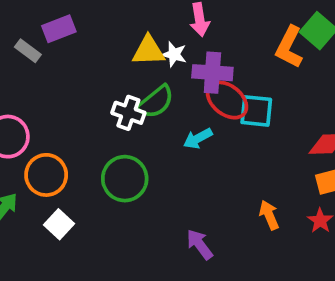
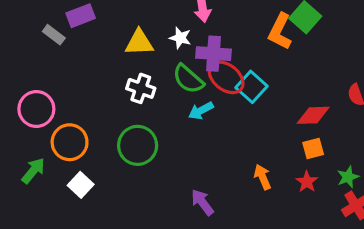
yellow triangle: (148, 51) -> (139, 43), moved
green semicircle: (156, 102) -> (188, 79), moved, turned 80
cyan square: (256, 111) -> (251, 87), turned 36

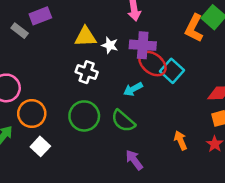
white star: (180, 38) -> (110, 45), moved
green semicircle: (188, 79) -> (123, 121), moved

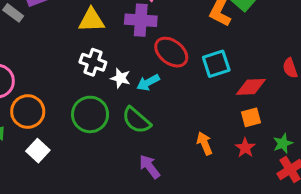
white star: (110, 45) -> (120, 78), moved
purple cross: (143, 45) -> (141, 20), moved
cyan square: (172, 71) -> (216, 64), moved, turned 30

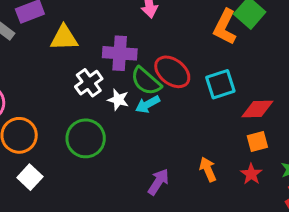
yellow triangle: (92, 20) -> (64, 38), moved
purple cross: (141, 20) -> (120, 53), moved
white cross: (93, 62) -> (89, 83), turned 35
green semicircle: (136, 120) -> (146, 81), moved
purple arrow: (149, 167) -> (158, 182), moved, turned 70

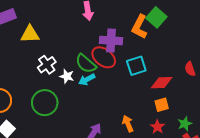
purple cross: (120, 53) -> (111, 40), moved

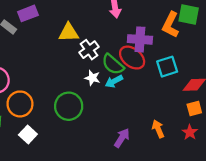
green square: (156, 17) -> (189, 15), turned -30
yellow triangle: (30, 34) -> (69, 33), moved
white cross: (47, 65) -> (89, 50), moved

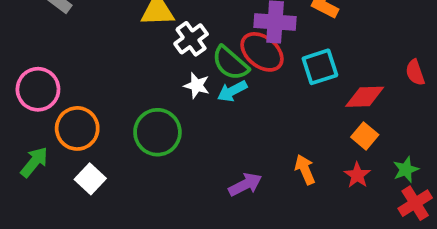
orange square: (194, 108) -> (365, 136), turned -35
purple arrow: (122, 138) -> (245, 184), turned 30

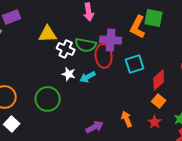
white cross: (191, 39) -> (66, 49), turned -30
red ellipse: (262, 52) -> (104, 56), turned 45
green semicircle: (230, 63) -> (86, 45), moved, turned -30
red diamond: (365, 97) -> (159, 80), turned -40

